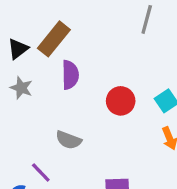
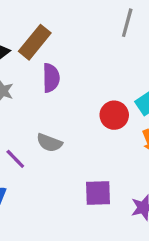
red circle: (121, 101) -> (114, 115), moved
purple line: (41, 173) -> (15, 159), moved

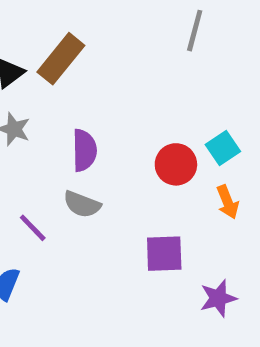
purple semicircle: (51, 78) -> (84, 150), moved
purple square: (98, 193) -> (164, 254), moved

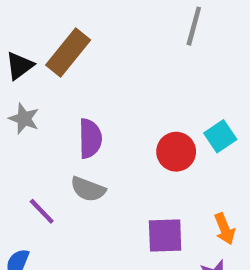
orange arrow: (228, 202) -> (225, 229), moved

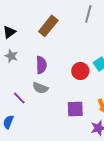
brown rectangle: (68, 52) -> (48, 26), moved

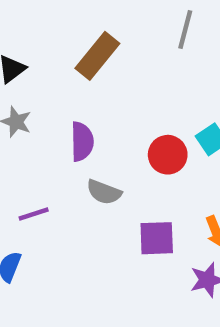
gray semicircle: (40, 88) -> (104, 192), moved
purple line: (19, 98) -> (34, 214), turned -64

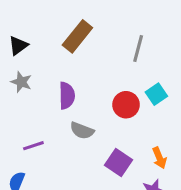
gray line: (185, 29) -> (138, 49), moved
purple square: (157, 238) -> (118, 162), turned 36

